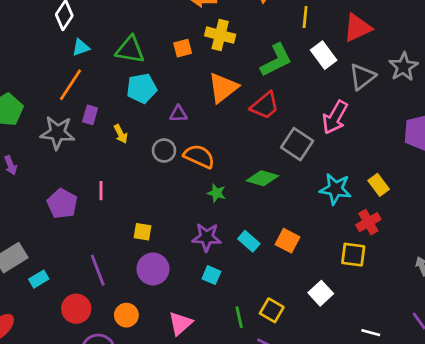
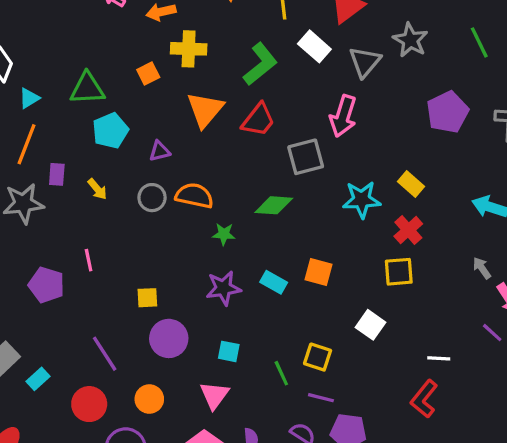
gray square: (297, 144) -> (306, 157), turned -36
cyan square: (211, 275) -> (229, 351), moved

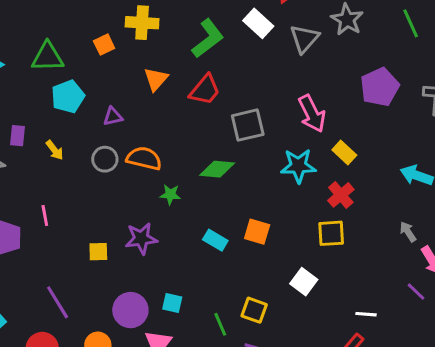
orange triangle: (205, 110) -> (156, 79), size x0.7
pink arrow: (343, 116) -> (312, 114), moved, turned -45
purple star: (223, 288) -> (141, 238), moved
purple circle: (169, 338) -> (130, 310), moved

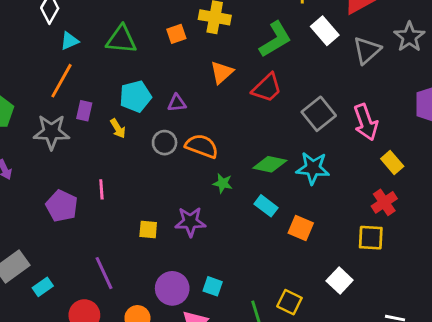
cyan pentagon: (68, 97) -> (135, 96), moved
gray square: (248, 125) -> (319, 114), moved, turned -32
cyan star: (298, 166) -> (313, 168), moved
cyan rectangle: (215, 240) -> (266, 206), moved

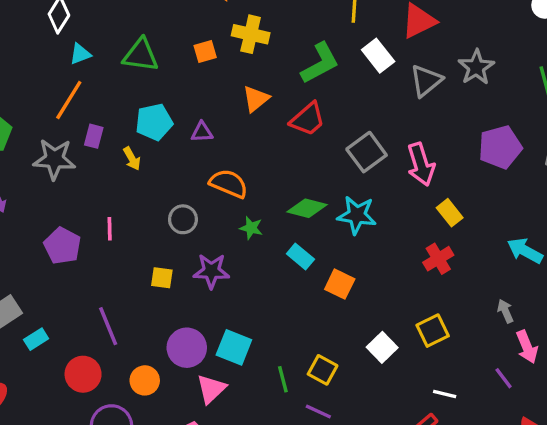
gray circle: (165, 143) -> (183, 219), moved
yellow square: (371, 238) -> (433, 331), moved, turned -32
cyan square: (213, 286) -> (234, 347), size x1.5

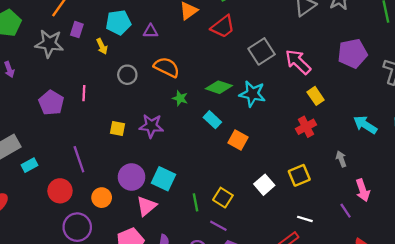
pink arrow: (421, 164) -> (298, 62), turned 148
gray circle: (183, 219) -> (127, 75), moved
gray arrow: (505, 311) -> (341, 159), moved

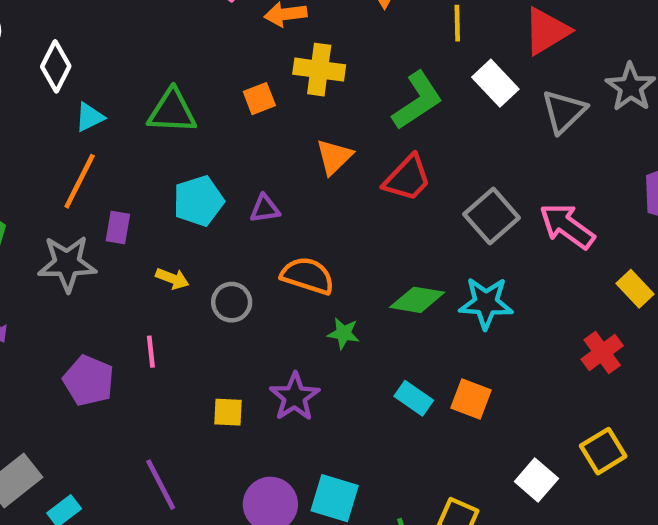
yellow arrow: (102, 46) -> (172, 279), moved, turned -35
yellow rectangle: (316, 96) -> (635, 289), moved
cyan rectangle: (212, 120) -> (414, 398), moved
purple star: (151, 126) -> (295, 397), turned -30

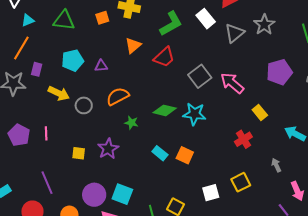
orange semicircle: (308, 276) -> (118, 96), turned -50
yellow arrow: (172, 279) -> (59, 93), size x1.5
pink line: (151, 352) -> (46, 133), moved
white square: (536, 480) -> (211, 193), turned 30

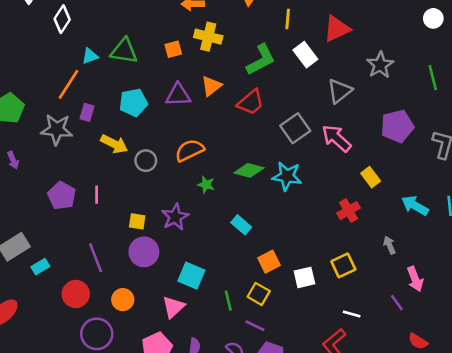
cyan triangle: (28, 20) -> (90, 56), moved
gray triangle: (234, 33) -> (340, 91), moved
purple triangle: (101, 66) -> (178, 95), moved, size x1.5
orange square: (185, 155) -> (269, 262), moved, turned 36
purple circle: (94, 195) -> (144, 252), moved

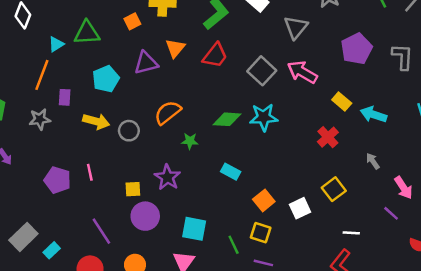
gray star: (57, 129) -> (40, 119), size x0.7
cyan arrow: (415, 206) -> (374, 115), moved

